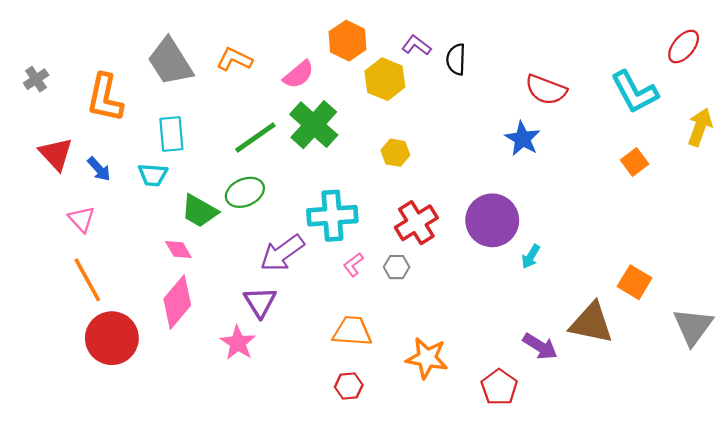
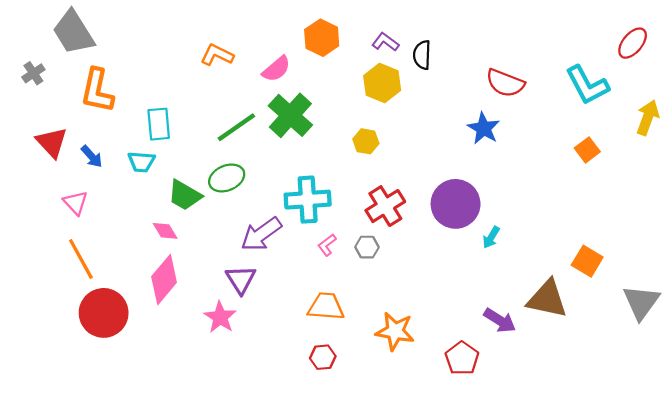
gray trapezoid: (170, 62) -> (73, 32), moved
yellow hexagon: (385, 79) -> (382, 83), moved

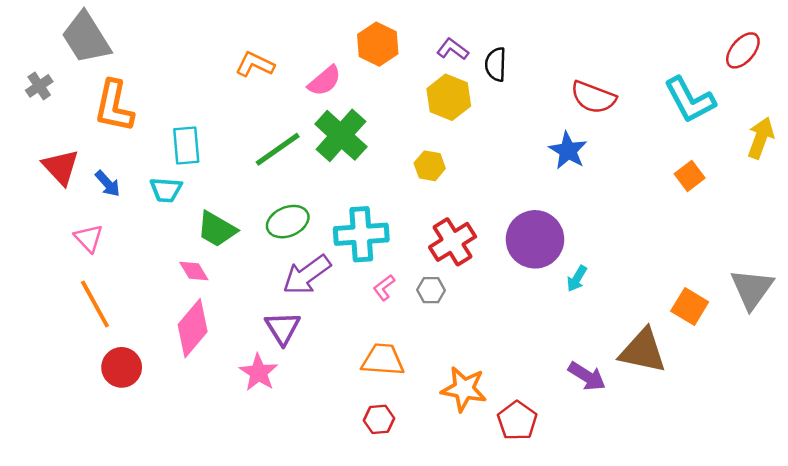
green ellipse: (227, 178) -> (288, 222), moved
gray triangle: (641, 302) -> (752, 289), moved
red circle: (104, 313) -> (122, 367), size x0.7
red pentagon: (462, 358) -> (517, 421), moved

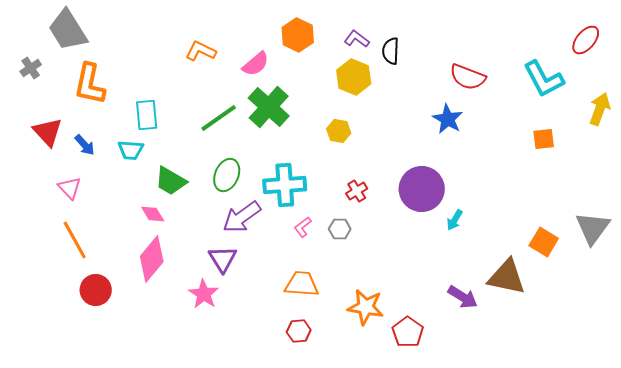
orange square: (690, 176) -> (544, 139), turned 30
green ellipse: (288, 222) -> (227, 175), turned -44
red cross: (453, 242) -> (357, 191), size x0.6

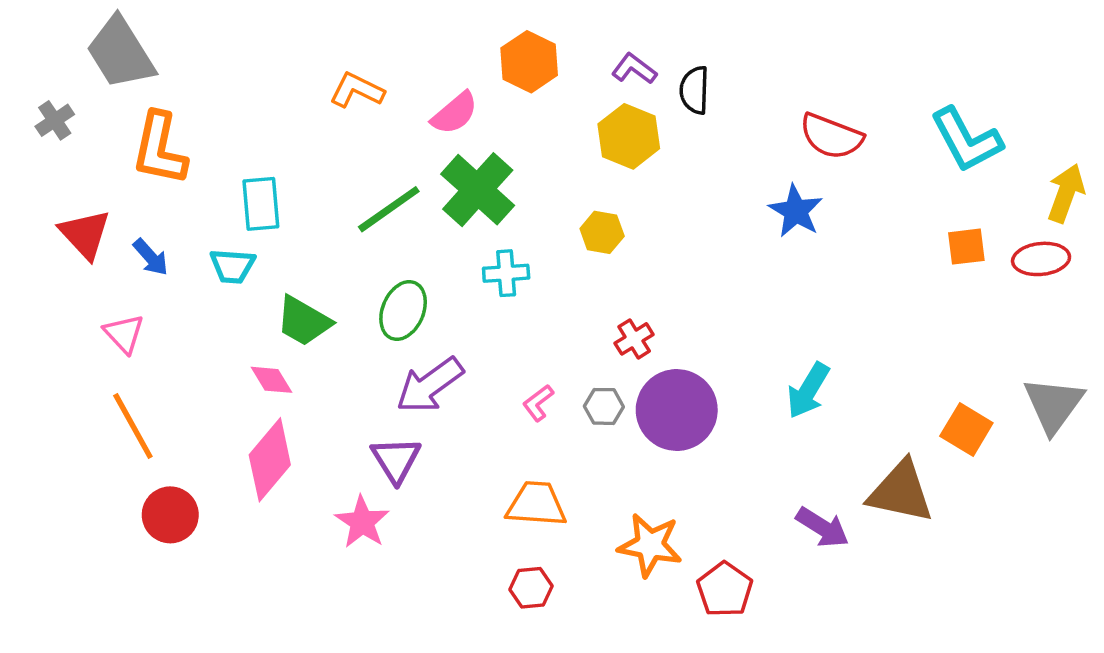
red ellipse: (586, 40) -> (1041, 259), moved, turned 44
cyan cross: (285, 185) -> (506, 273), moved, size x0.6
purple circle: (422, 189) -> (677, 410), moved
cyan arrow: (455, 220) -> (808, 390), size x1.5

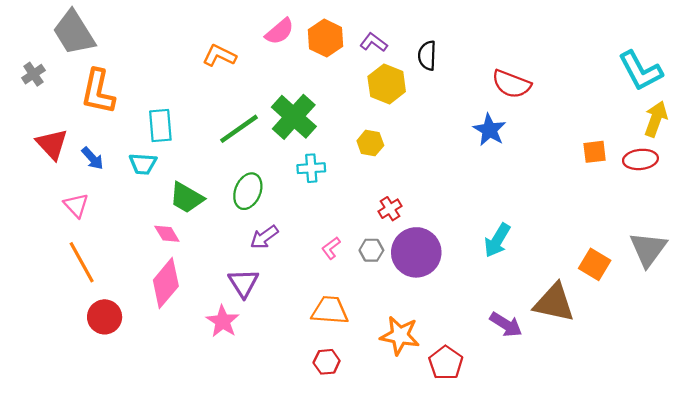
purple L-shape: (634, 69) -> (374, 42), moved
pink semicircle: (455, 113) -> (280, 31), moved
cyan L-shape: (966, 140) -> (640, 71), moved
purple arrow: (430, 385) -> (264, 237), size x0.7

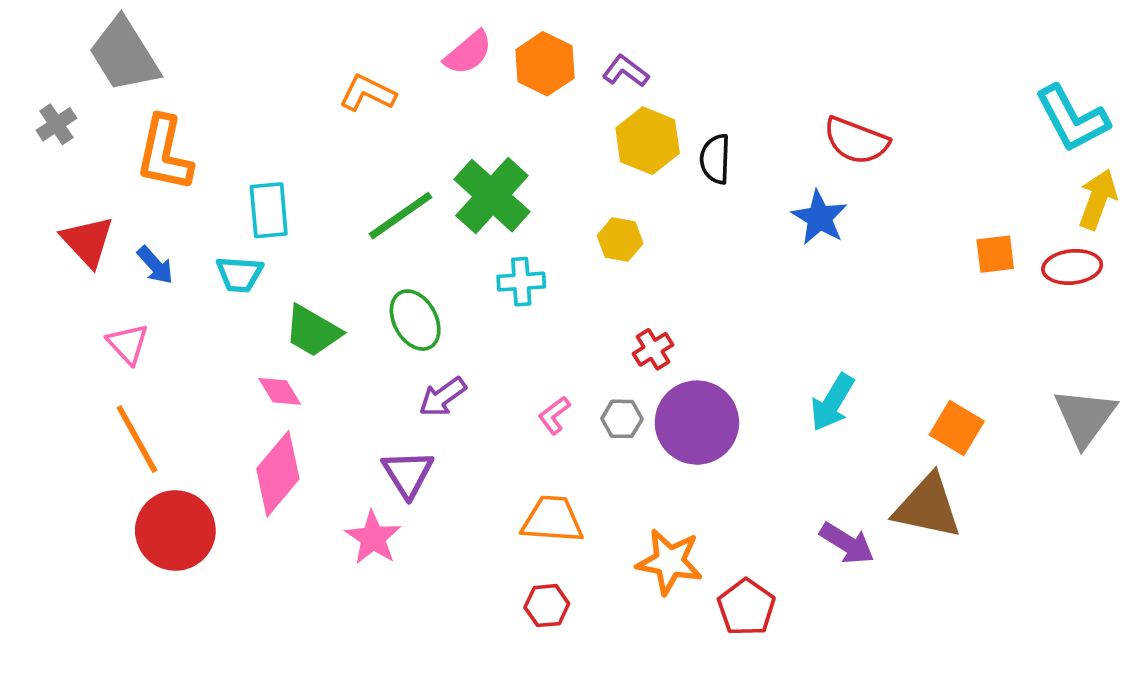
black semicircle: (427, 56) -> (715, 159), moved
green ellipse: (248, 191) -> (415, 320), turned -52
orange square: (595, 264) -> (957, 428), moved
red circle: (105, 317) -> (175, 530), size x1.4

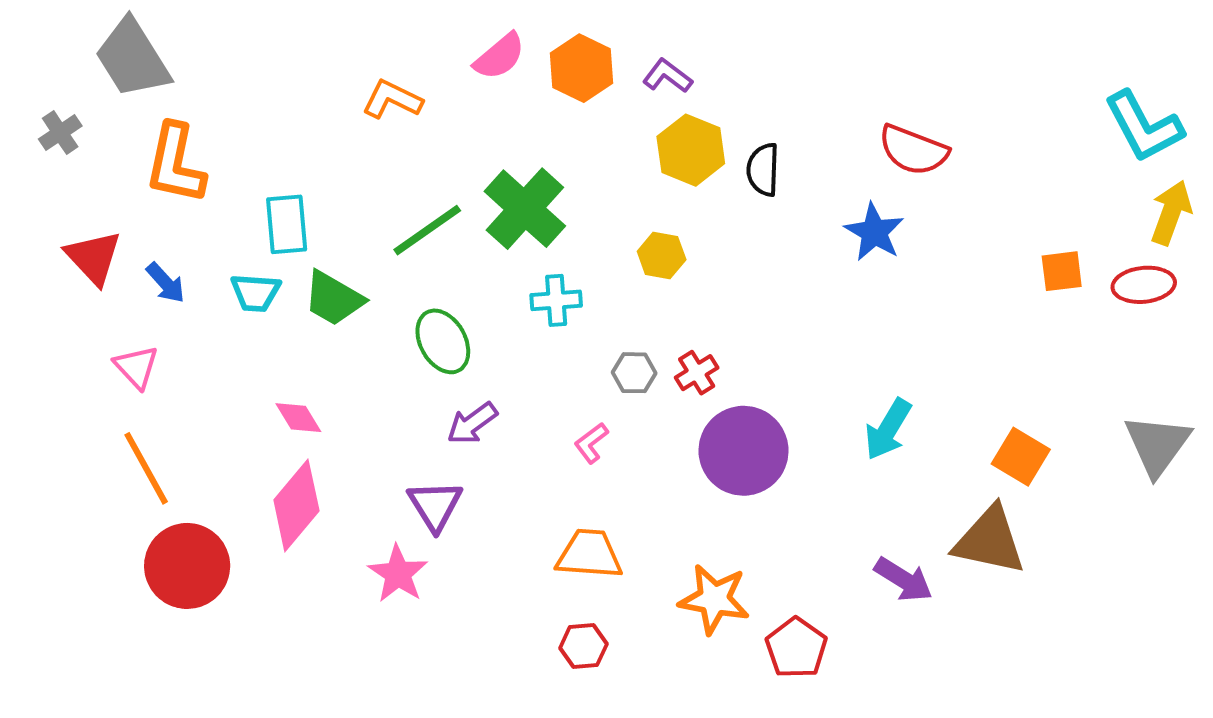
green trapezoid: (313, 331) -> (334, 298), moved
gray hexagon: (622, 419) -> (634, 373), moved

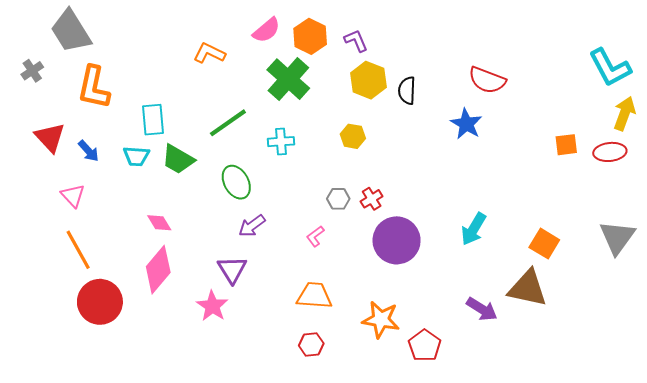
purple L-shape: (667, 76) -> (356, 41), turned 30
green cross: (525, 209) -> (288, 79), moved
cyan cross: (556, 300) -> (281, 142), moved

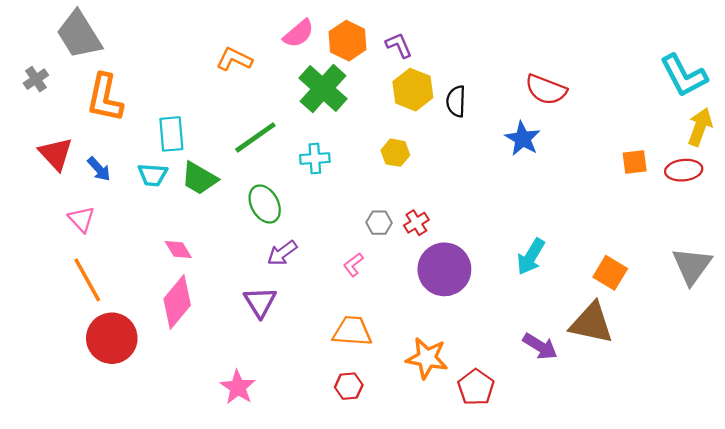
pink star: (212, 306) -> (238, 387), moved

